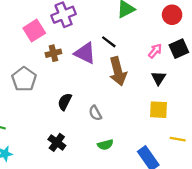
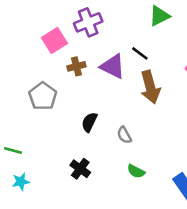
green semicircle: (105, 145) -> (136, 171), turned 42

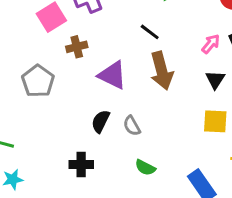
purple triangle: (113, 66) -> (112, 75), moved
black semicircle: (89, 122) -> (101, 121), moved
black cross: (80, 169) -> (81, 165), turned -36

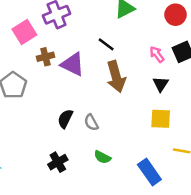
pink arrow: (211, 44) -> (157, 54), turned -77
purple triangle: (112, 75) -> (73, 64), moved
black cross: (81, 165) -> (58, 162), moved, turned -30

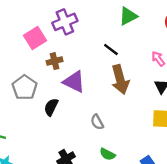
purple triangle: (73, 64) -> (74, 82), moved
black semicircle: (65, 119) -> (51, 107), moved

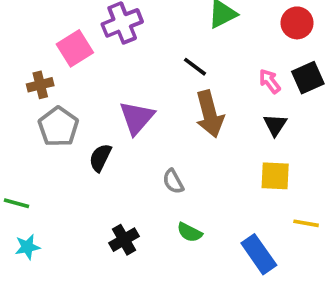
brown cross: (55, 61) -> (40, 85), moved
purple triangle: (74, 82) -> (137, 118), turned 45

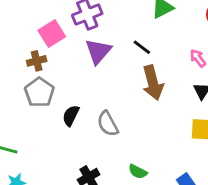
brown cross: (40, 85) -> (37, 61), moved
purple triangle: (137, 118) -> (98, 51), moved
gray semicircle: (173, 181) -> (108, 124), moved, size x1.4

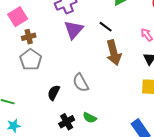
pink square: (52, 34) -> (18, 17), moved
black semicircle: (71, 116) -> (54, 93), moved
green semicircle: (138, 172) -> (90, 118), moved

